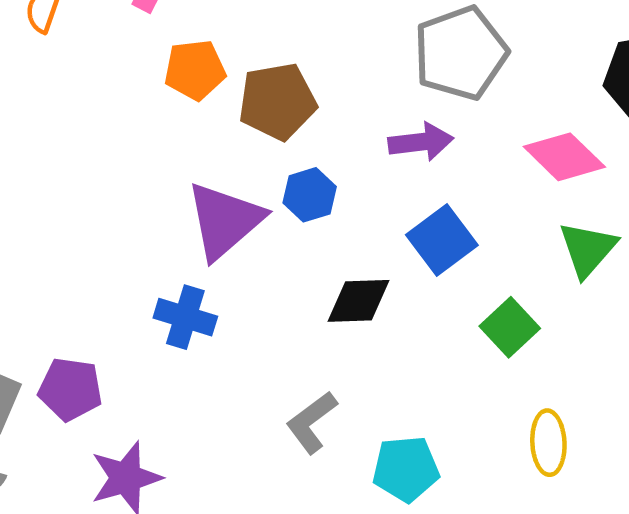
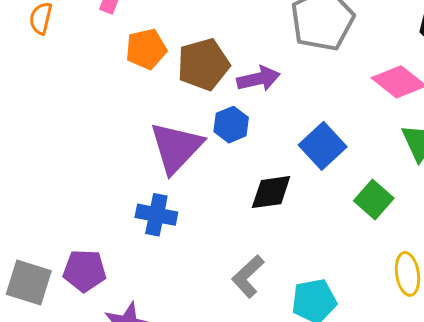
purple arrow: (421, 142) -> (258, 79), moved

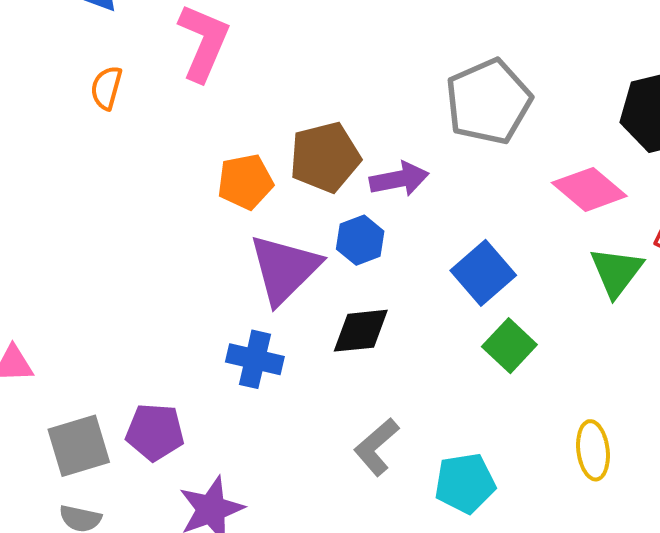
orange pentagon: (146, 49) -> (245, 182), moved
black diamond: (271, 192) -> (361, 331), moved
green square: (374, 199) -> (509, 346), moved
gray square: (29, 283) -> (79, 446), turned -36

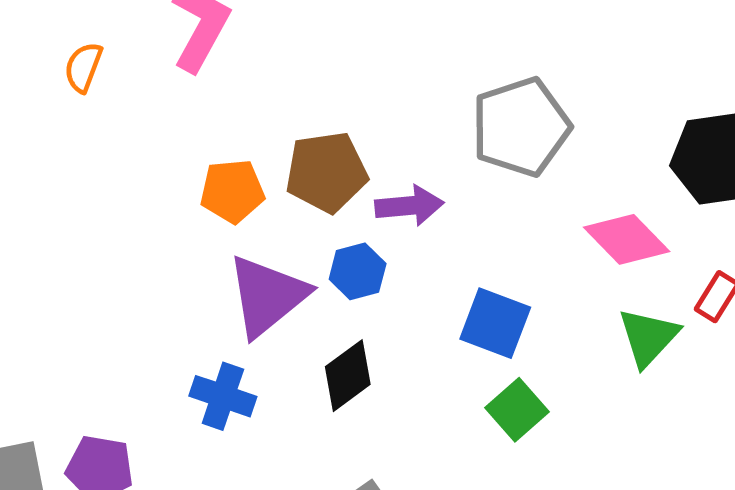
blue square: (483, 273) -> (495, 323), turned -34
black diamond: (361, 331) -> (348, 376), turned -36

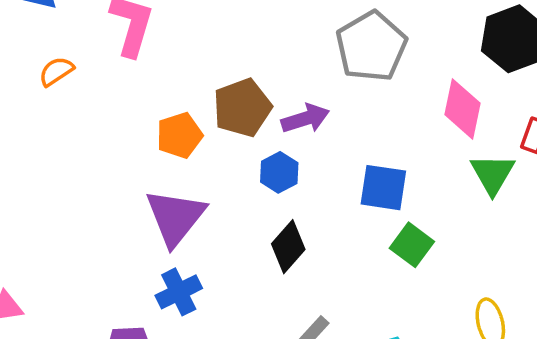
orange semicircle: (83, 67) -> (56, 71), turned 48
pink diamond: (627, 239) -> (462, 109), turned 68
purple triangle: (267, 296) -> (175, 217), moved
blue cross: (223, 396) -> (179, 292), moved, turned -33

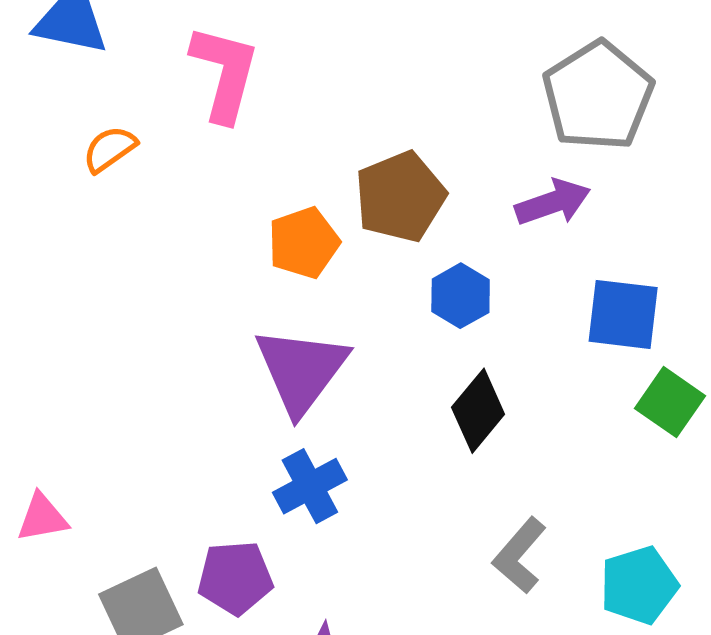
purple arrow: (305, 119) -> (553, 202), moved

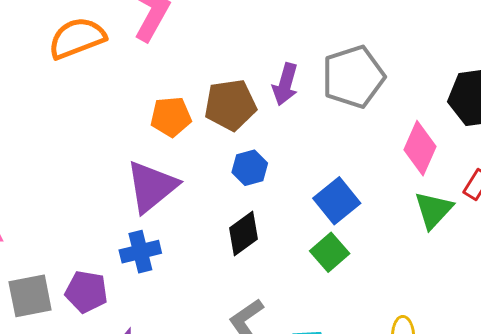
orange semicircle: (110, 149) -> (77, 38), size x1.8
purple arrow: (553, 202) -> (285, 84), moved, turned 111
blue square: (623, 314) -> (337, 201), turned 30
green square: (670, 402) -> (330, 252), moved

